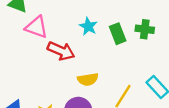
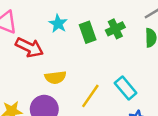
green cross: (145, 29) -> (115, 29), turned -36

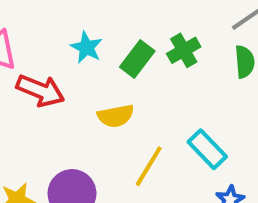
green rectangle: (88, 32) -> (137, 59), turned 60
yellow semicircle: (55, 77) -> (116, 116), moved

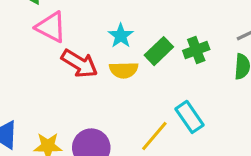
yellow semicircle: (116, 116) -> (124, 70), moved
cyan rectangle: (207, 149) -> (190, 117), moved

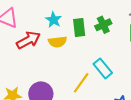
green rectangle: (159, 51) -> (79, 27), turned -48
red arrow: (79, 64) -> (28, 40), turned -55

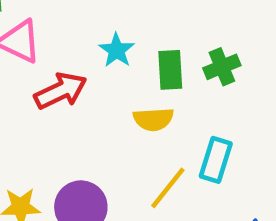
yellow semicircle: (57, 42) -> (153, 119), moved
cyan rectangle: (103, 68) -> (216, 160), turned 54

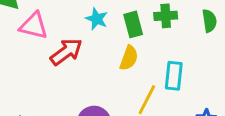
green cross: (222, 67) -> (166, 16), turned 30
yellow semicircle: (153, 119) -> (129, 58), turned -55

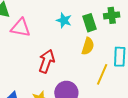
red arrow: (66, 52) -> (47, 61), moved, turned -30

